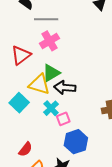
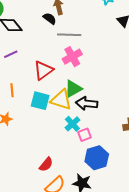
cyan square: (19, 103) -> (40, 101), moved, turned -30

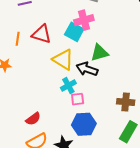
red triangle: (43, 70) -> (42, 34), moved, turned 40
green triangle: (73, 89) -> (99, 53), moved
cyan square: (40, 101) -> (74, 32), moved

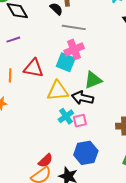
yellow triangle: (63, 60) -> (58, 91), turned -30
pink square: (78, 99) -> (80, 121), moved
red semicircle: (33, 119) -> (46, 161), moved

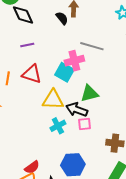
gray line: (74, 27) -> (92, 46), moved
purple line: (13, 40) -> (27, 45), moved
pink square: (80, 121) -> (85, 124), moved

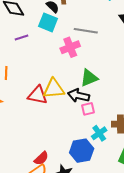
cyan square: (64, 72) -> (48, 22), moved
red triangle: (32, 74) -> (37, 95), moved
cyan cross: (58, 126) -> (99, 133), moved

